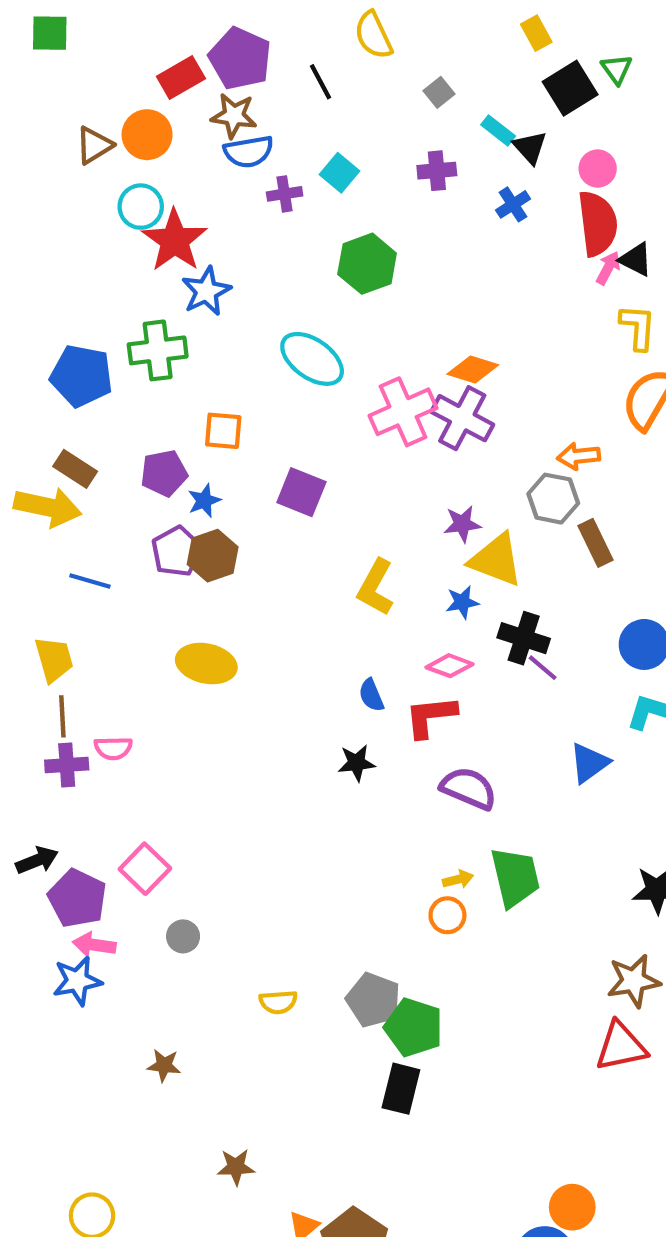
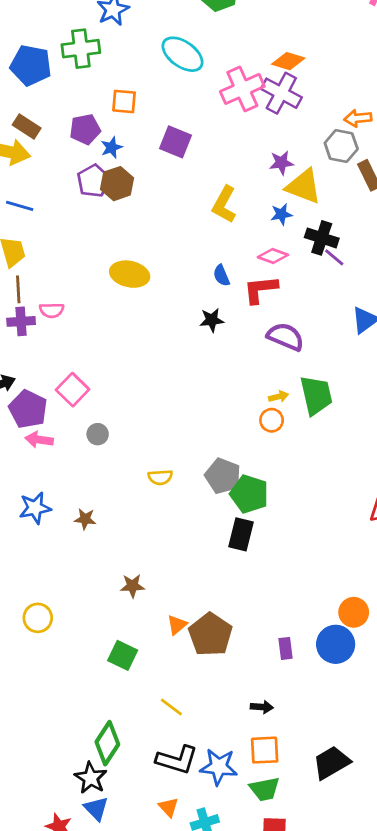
blue line: (90, 581) -> (20, 206), moved
yellow ellipse: (206, 664) -> (130, 274), moved
blue star: (77, 981) -> (35, 508), moved

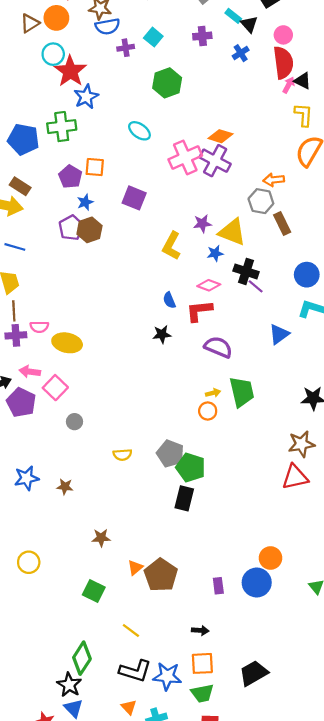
cyan ellipse: (183, 54) -> (139, 131), size x0.7
purple pentagon: (85, 129) -> (70, 177), moved, turned -30
purple star: (281, 163) -> (202, 224), moved
yellow ellipse: (130, 274) -> (67, 343), moved
pink arrow: (39, 440) -> (30, 372), moved

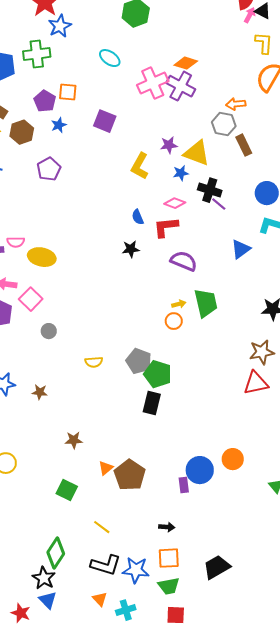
purple pentagon: (71, 228) -> (49, 169), moved
brown hexagon: (89, 230) -> (22, 132), moved
blue circle: (257, 583) -> (200, 470), moved

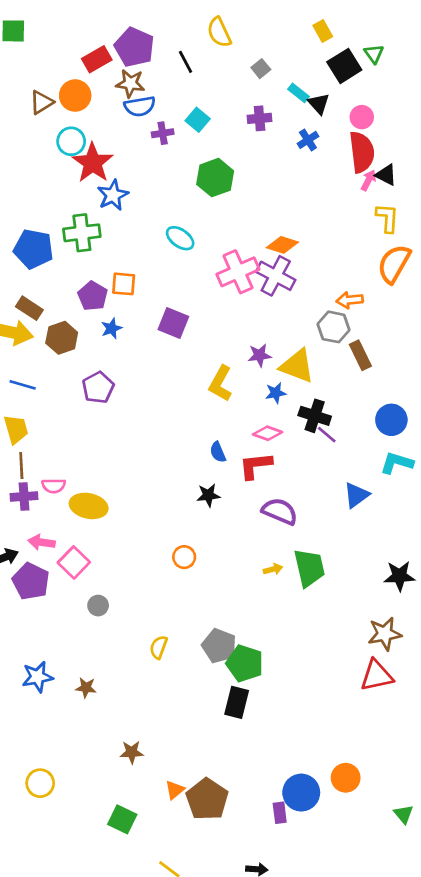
orange circle: (174, 321) -> (184, 557), moved
yellow semicircle: (94, 362) -> (159, 647), turned 114

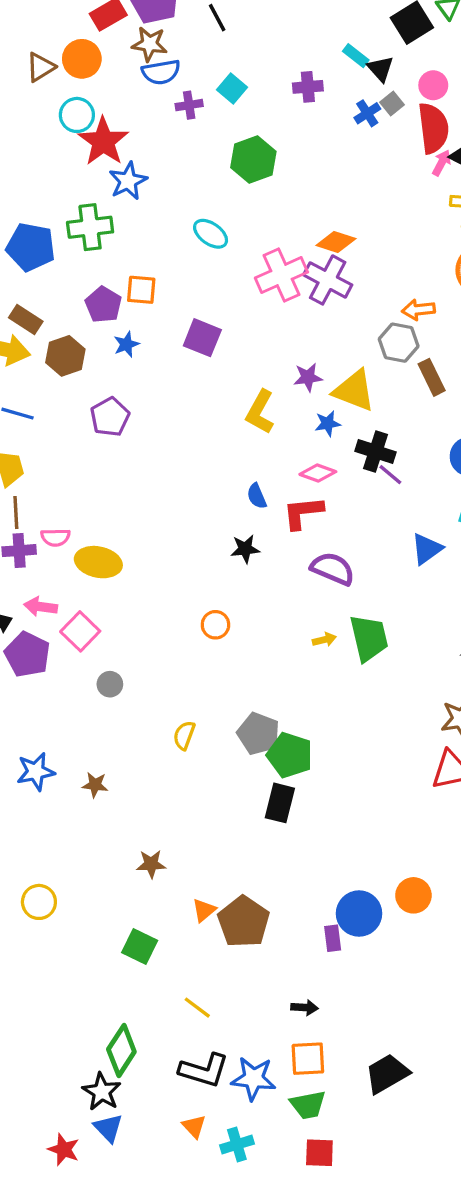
gray square: (261, 69) -> (392, 103), moved

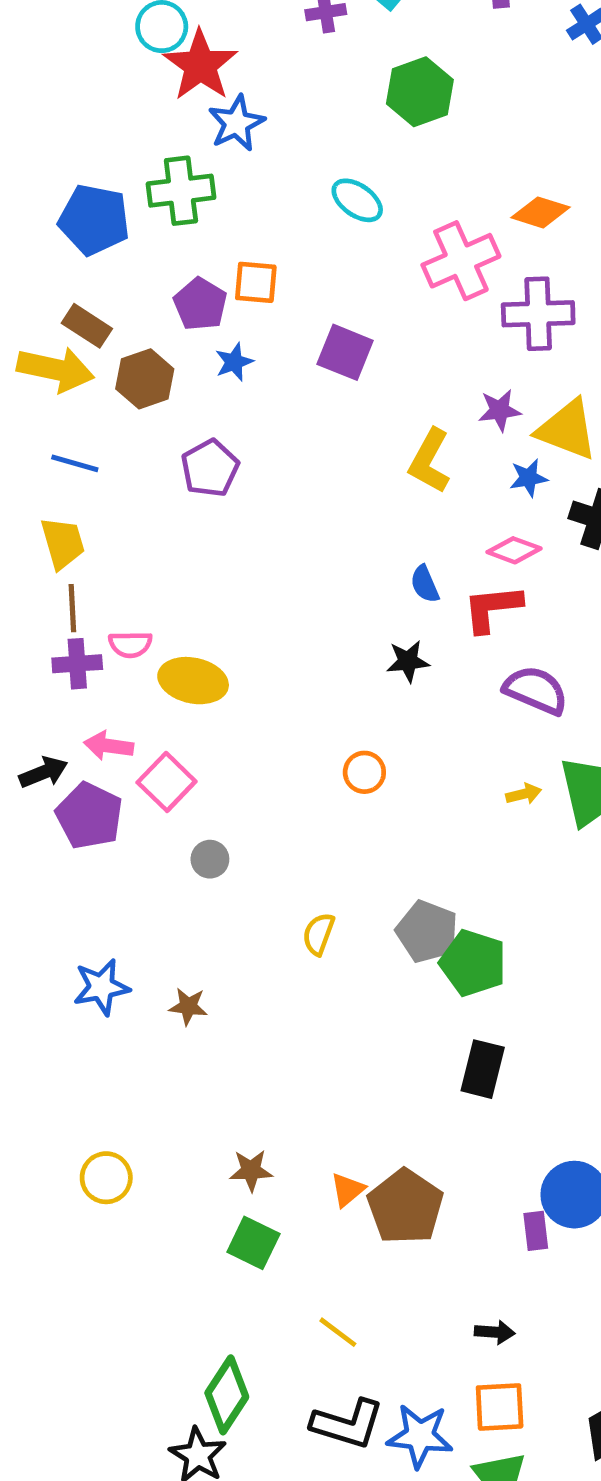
purple cross: (328, 280) -> (538, 314), moved, turned -30
black rectangle: (280, 803) -> (483, 1069), moved
brown star: (151, 864) -> (251, 1170), moved

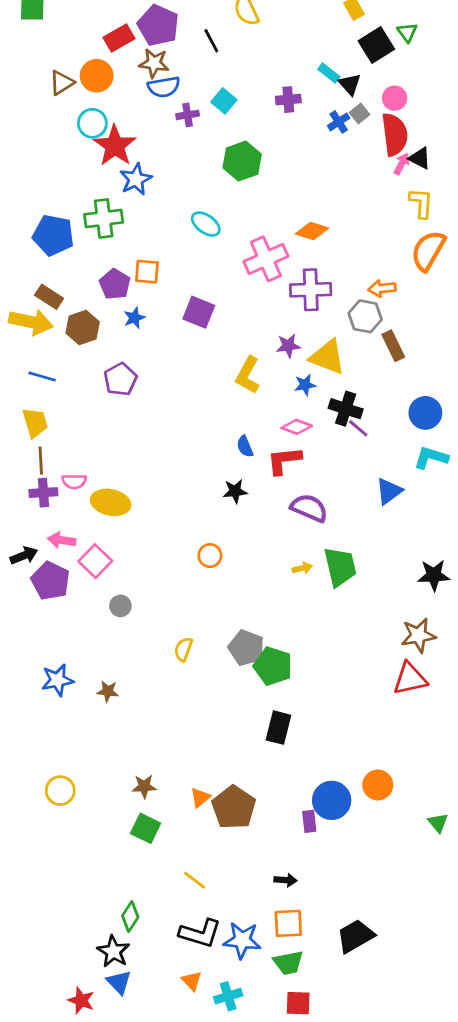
green diamond: (227, 1395) -> (130, 916), size x0.7

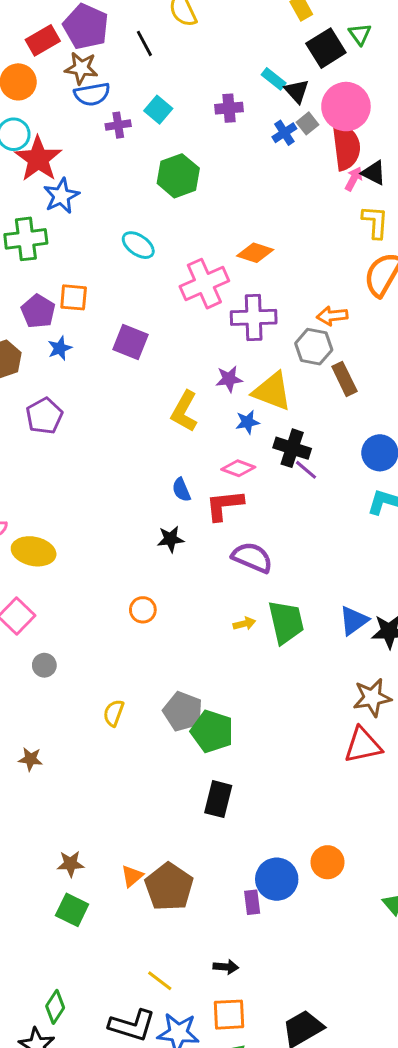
pink circle: (395, 98) -> (346, 107), size x1.8
blue triangle: (389, 491) -> (354, 621), moved
yellow line: (195, 880) -> (160, 981), moved

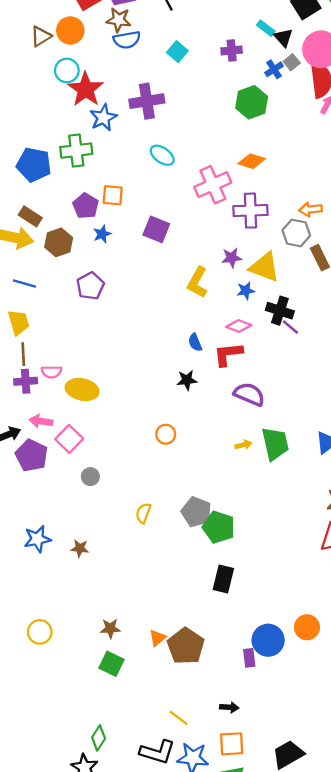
purple cross: (118, 125) -> (147, 101), moved, size x1.8
green hexagon: (178, 176) -> (252, 102), moved

